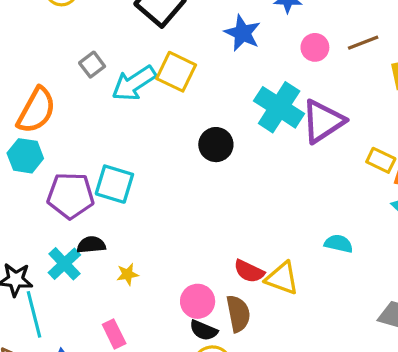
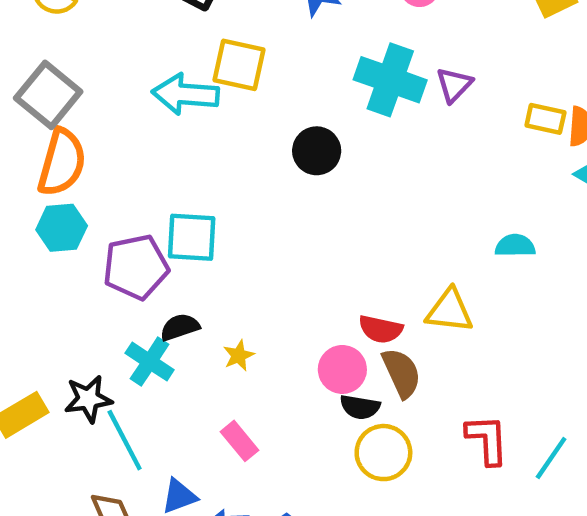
gray square: (92, 65) -> (48, 95), moved, size x1.8
cyan arrow: (134, 83) -> (185, 94), turned 51
purple triangle: (323, 121) -> (454, 85), size x0.6
red semicircle: (249, 271) -> (381, 329), moved

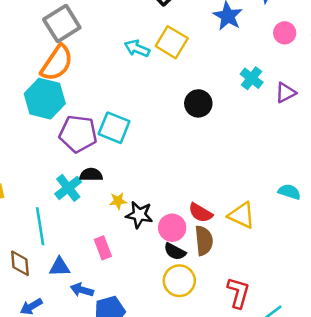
cyan cross: (390, 80) -> (252, 78), size x0.6
cyan arrow: (185, 94) -> (137, 48), size x0.7
cyan hexagon: (62, 228) -> (45, 99), size x1.4
black star: (88, 399) -> (139, 215), moved

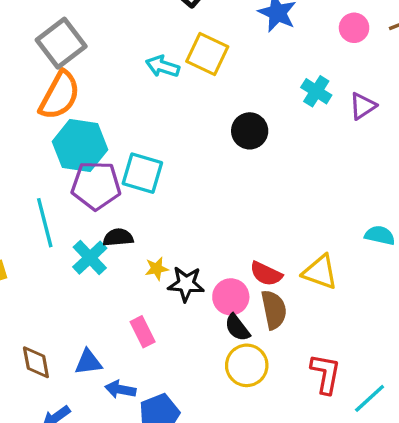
cyan hexagon: (45, 99) -> (80, 146), moved
cyan line: (40, 226) -> (45, 223), moved
black semicircle: (175, 251) -> (237, 328), turned 30

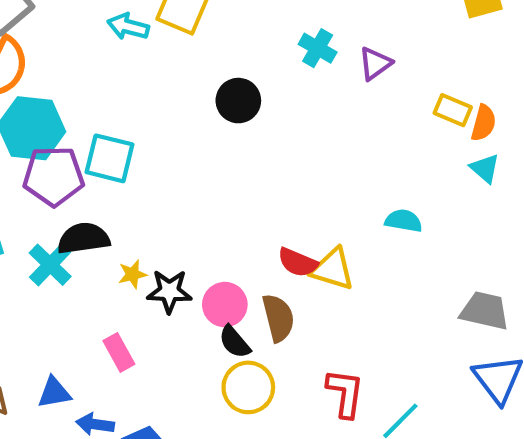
black semicircle: (118, 237) -> (84, 238), size x1.4
red semicircle: (266, 274) -> (298, 262), moved

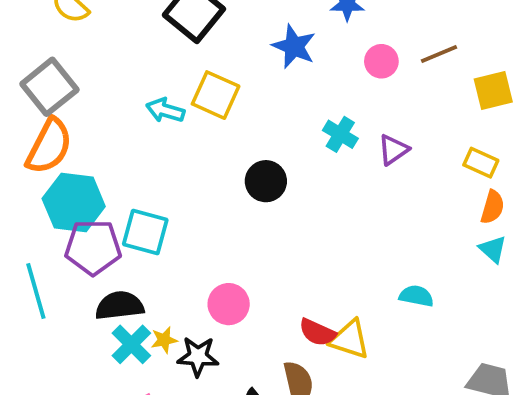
yellow rectangle: (453, 110) -> (481, 163), moved
cyan cross: (50, 265) -> (131, 344), moved
pink circle: (225, 305) -> (229, 304), moved

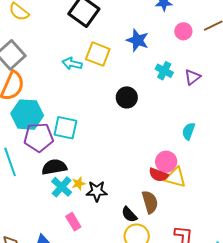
blue star: (294, 46) -> (138, 40), moved
cyan semicircle: (416, 296) -> (188, 131), moved, turned -78
pink circle: (229, 304) -> (166, 162), moved

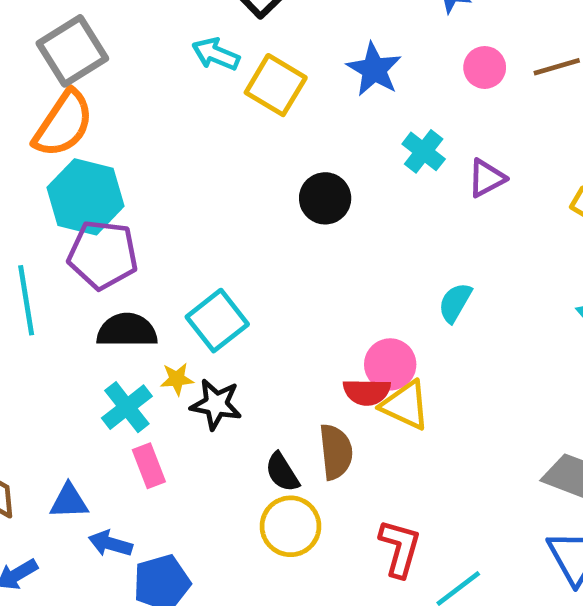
cyan arrow: (72, 64) -> (216, 54), moved
cyan square: (65, 128) -> (217, 321), moved, turned 30
red semicircle: (158, 175) -> (367, 392), turned -30
cyan cross: (62, 187) -> (127, 407), moved

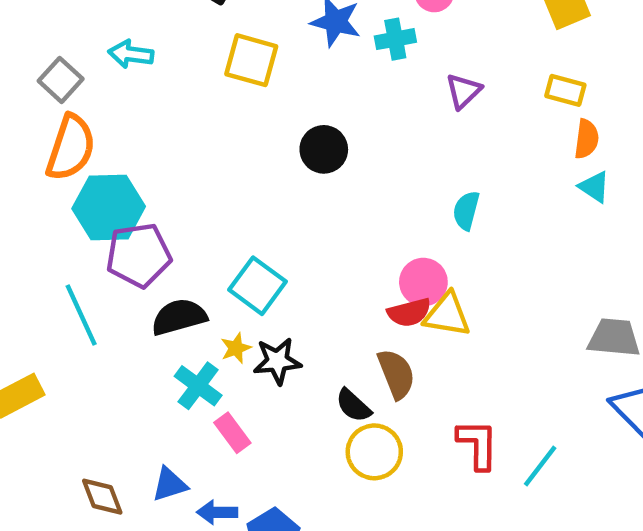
gray square: (72, 51) -> (61, 80), size x0.7
cyan arrow: (216, 54) -> (131, 54), moved
cyan cross: (424, 151) -> (395, 39), moved, turned -33

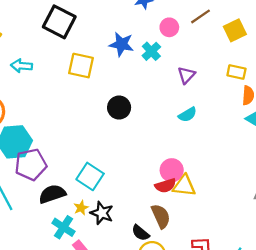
cyan cross: (395, 39) -> (151, 51), turned -30
cyan semicircle: (466, 211) -> (188, 115), moved, turned -132
black star: (277, 361) -> (102, 213), turned 30

